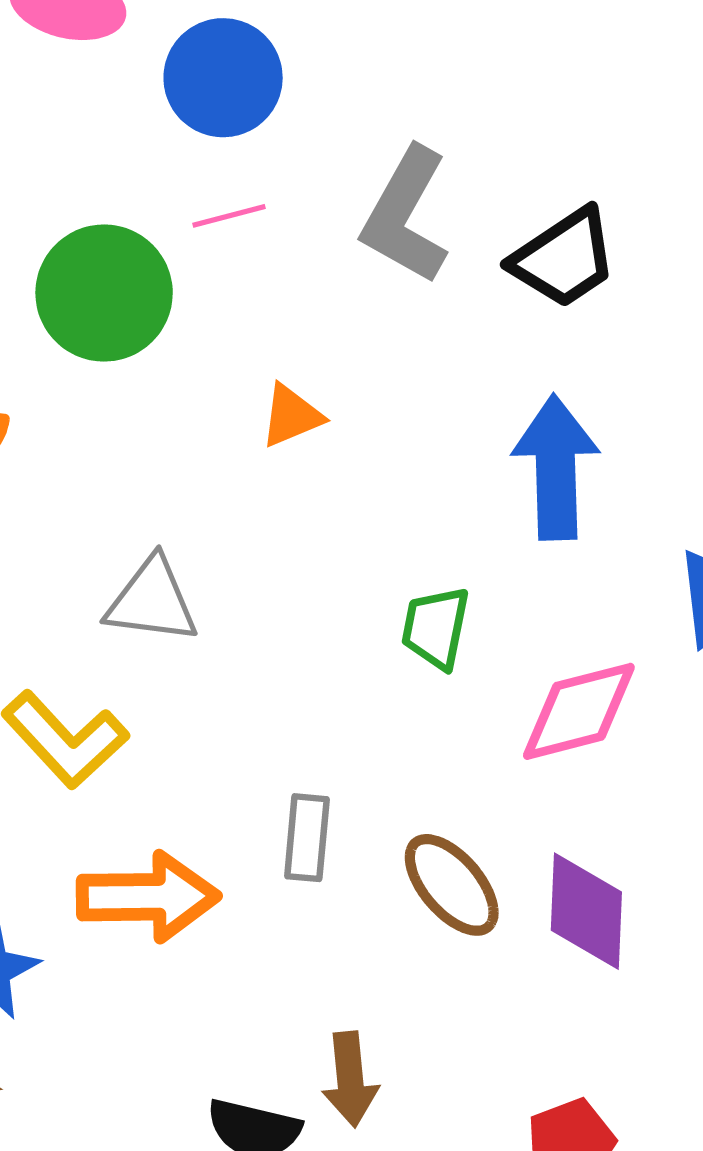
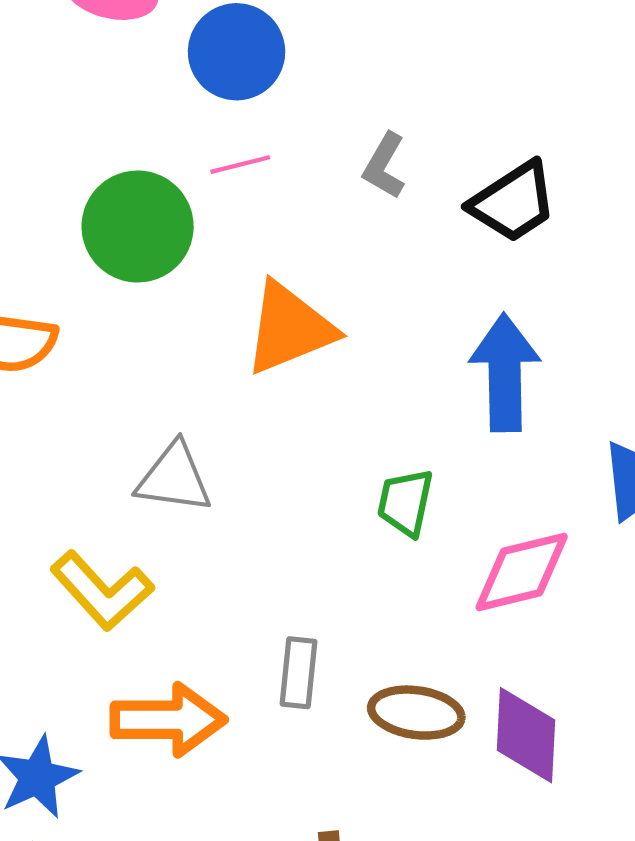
gray L-shape: (406, 215) -> (384, 166), size x0.6
orange triangle: (291, 416) -> (289, 328), size x1.8
brown ellipse: (452, 885) -> (416, 713), turned -42

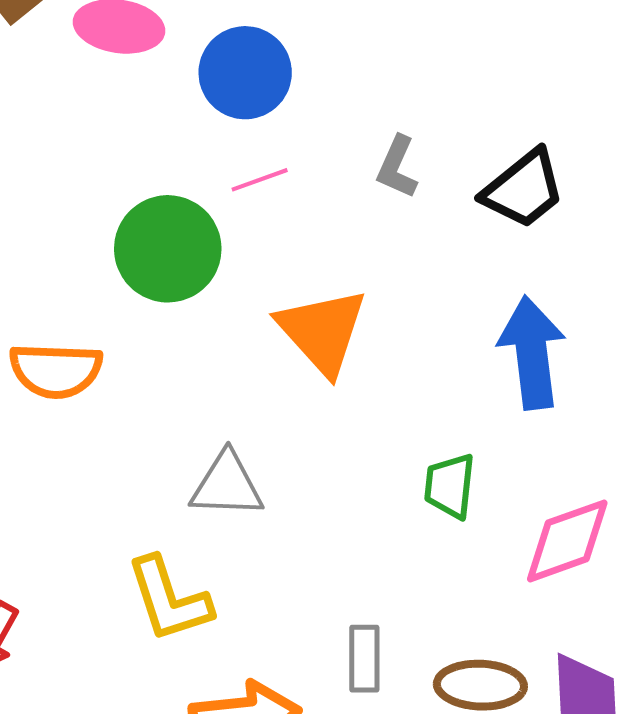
orange triangle: (289, 328) -> (322, 331), turned -44
yellow L-shape: (102, 591) -> (169, 599), turned 30

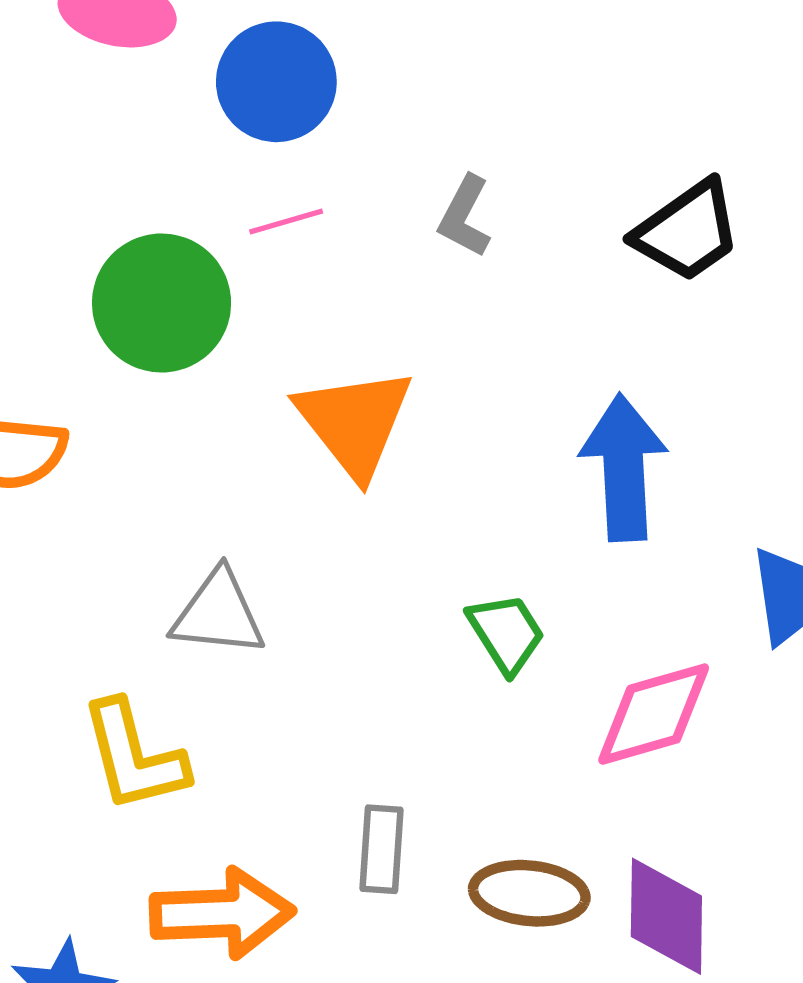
black trapezoid: (523, 189) -> (687, 231), moved
green trapezoid: (450, 486) -> (506, 633), turned 138

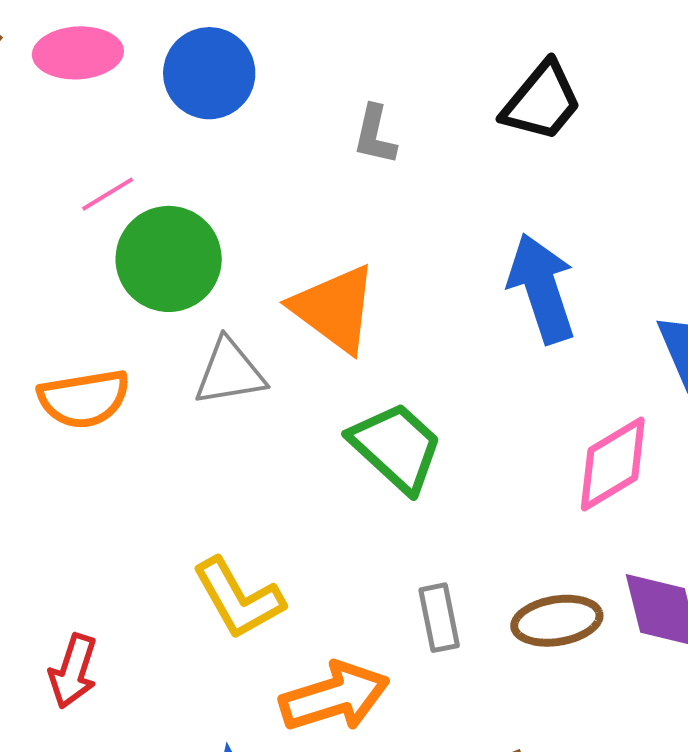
pink line: (286, 221) -> (108, 194), moved
gray triangle: (218, 613) -> (230, 372), moved
green trapezoid: (506, 633) -> (396, 447), moved, size x1.5

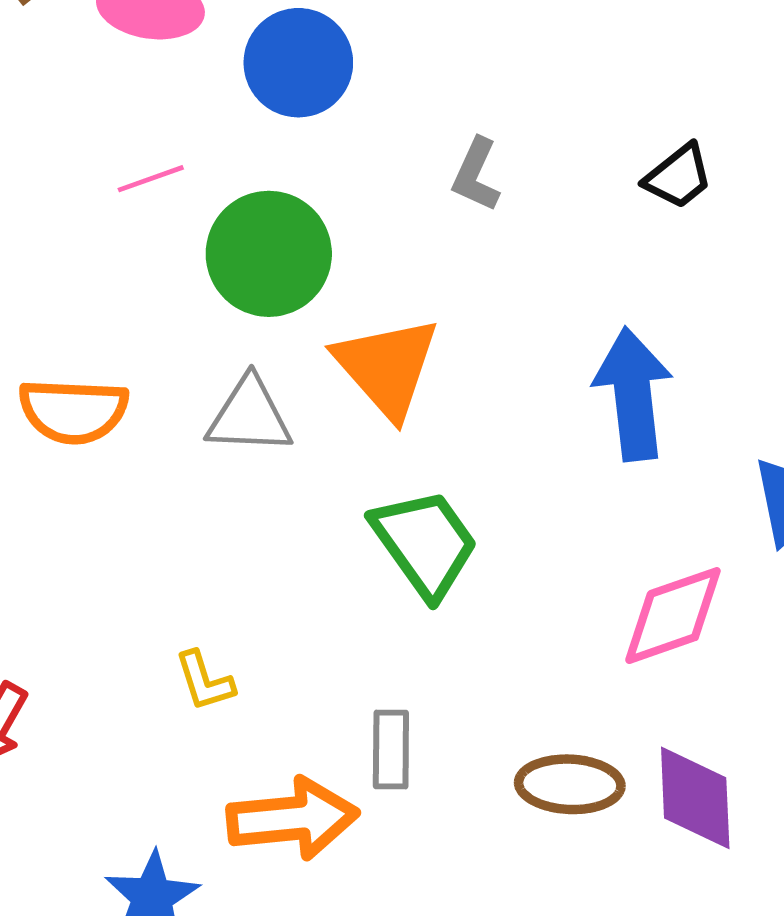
black trapezoid: (542, 101) -> (678, 176), size x0.7
green circle: (169, 259) -> (269, 254), moved
yellow L-shape: (238, 598) -> (205, 681), size x0.6
gray rectangle: (439, 618) -> (391, 750), moved

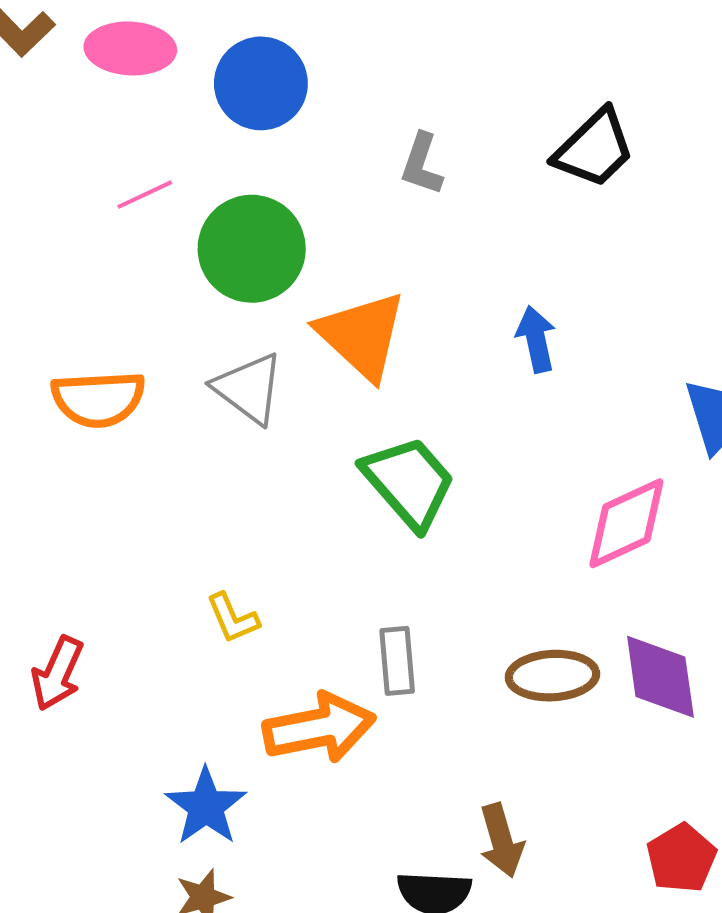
black trapezoid: (678, 176) -> (594, 149), size x1.4
blue arrow: (633, 394) -> (536, 339), moved, size x0.6
gray triangle: (249, 416) -> (249, 388), turned 40

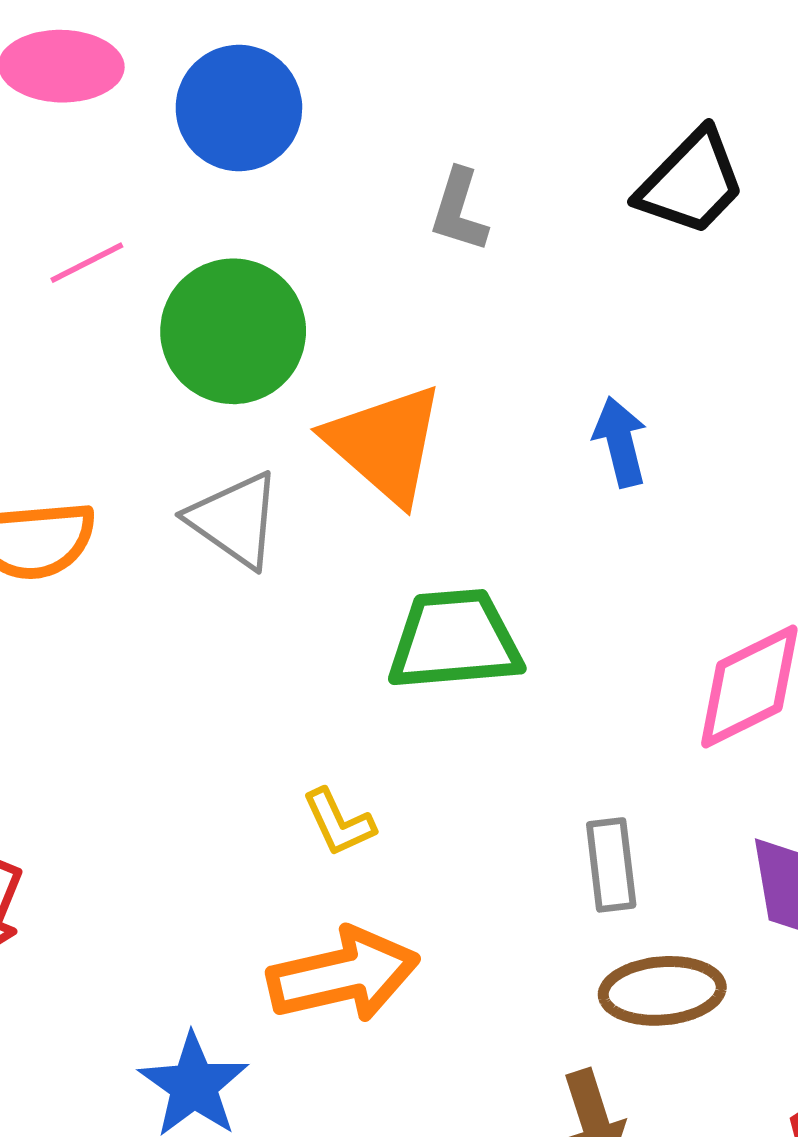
green trapezoid: (409, 482) -> (455, 640), turned -52
yellow L-shape: (233, 618) -> (339, 822), moved
gray rectangle: (397, 661) -> (611, 865), moved
brown ellipse: (552, 676) -> (662, 991), moved

